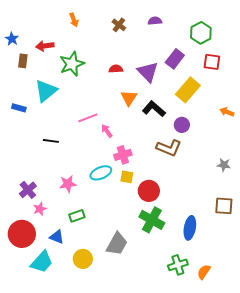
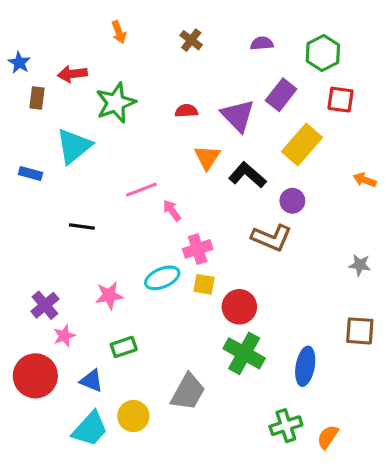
purple semicircle: (155, 21) -> (262, 43), moved
cyan trapezoid: (42, 262) -> (90, 429), moved

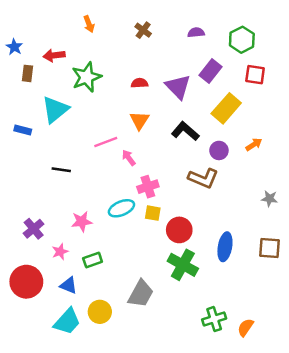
orange triangle: (207, 157) -> (140, 120), moved
orange arrow: (365, 180) -> (254, 144), moved, turned 126
pink star: (64, 336) -> (60, 252), moved
blue ellipse: (305, 366) -> (225, 247), moved

